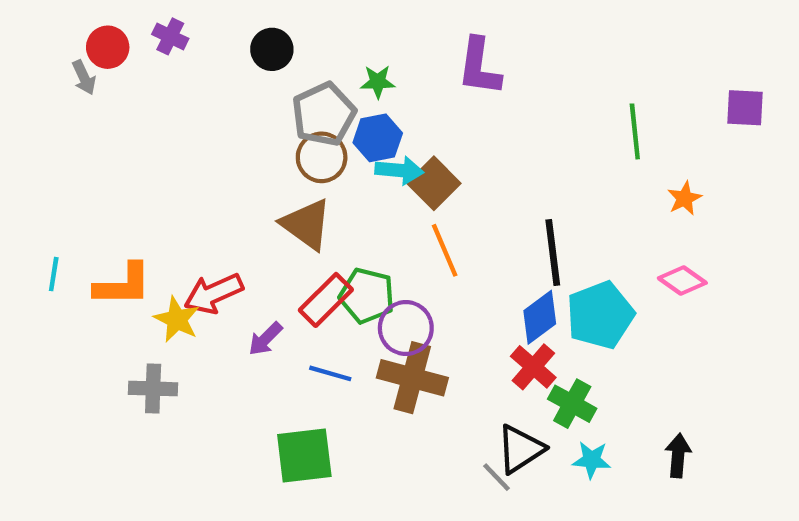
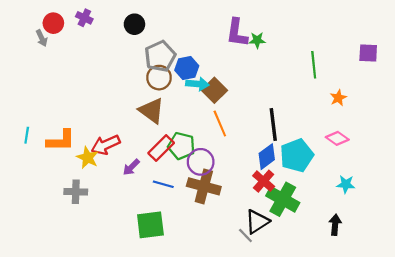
green star: (378, 82) -> (257, 40), moved
green cross: (572, 404) -> (283, 199), size x1.4
cyan star: (592, 460) -> (346, 184), moved

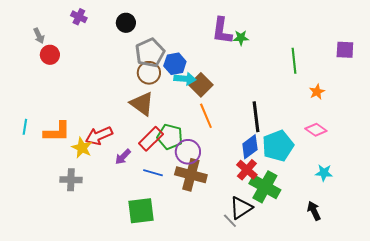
red circle: (53, 23) -> (50, 55), moved
black arrow: (335, 225) -> (314, 211), turned -30

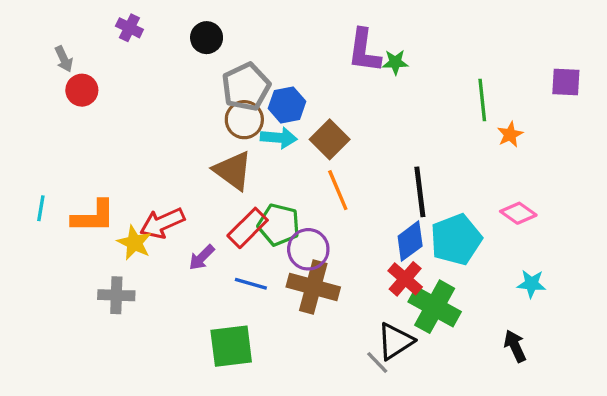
cyan arrow: (185, 79) -> (279, 138), moved
orange star: (317, 92) -> (510, 134), moved

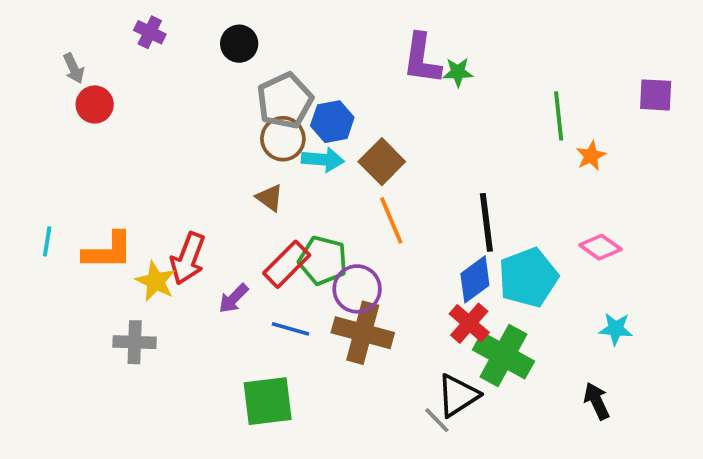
brown triangle: (233, 171) -> (270, 198), size x0.6
red arrow: (162, 223) -> (188, 259), turned -45

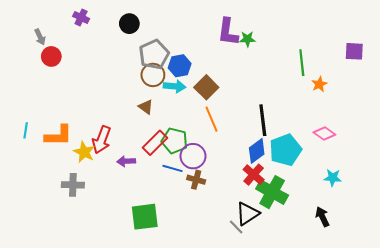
purple arrow: (233, 298) -> (126, 161), turned 42
blue line: (290, 329) -> (172, 168), moved
brown cross: (363, 333) -> (196, 180), size x0.6

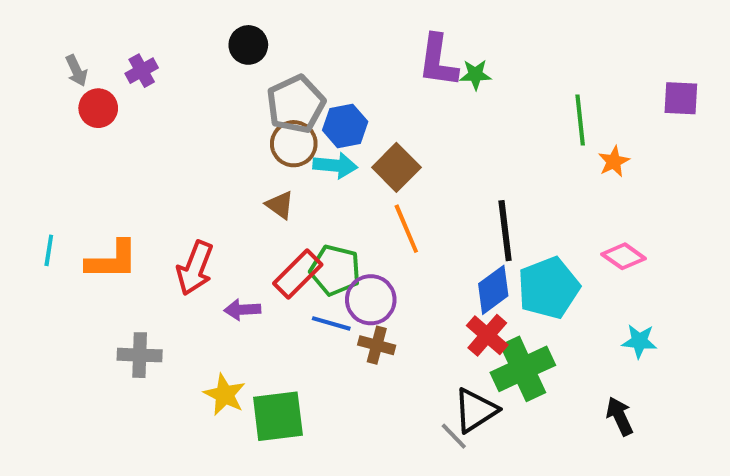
purple cross: (81, 17) -> (142, 71), moved, turned 35
yellow star: (84, 152) -> (225, 395), moved
green cross: (272, 192) -> (523, 369), turned 36

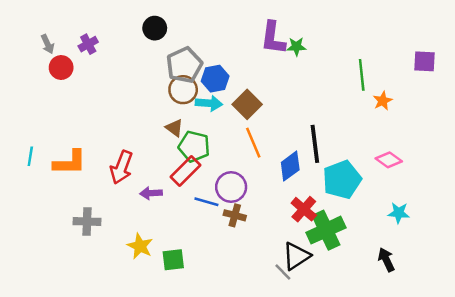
green pentagon: (335, 270) -> (194, 146), moved
blue diamond: (493, 290) -> (290, 166), moved
green square: (278, 416) -> (173, 260), size x0.7

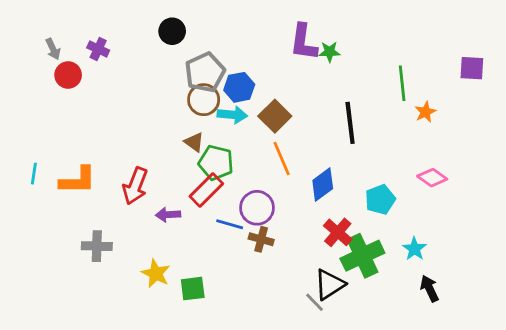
purple cross: (88, 44) -> (98, 49), turned -36
black line: (315, 144) -> (350, 123), moved
cyan pentagon: (342, 180) -> (380, 200), size x0.7
cyan star: (399, 213) -> (414, 249), moved, turned 30

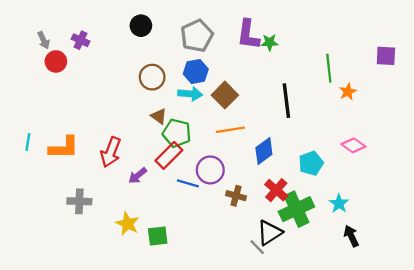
gray pentagon: (205, 72) -> (197, 36), moved
brown circle: (204, 100) -> (152, 77), moved
orange line: (282, 159) -> (230, 130), turned -76
purple arrow: (168, 215) -> (138, 176), turned -36
brown cross: (261, 239) -> (236, 196), moved

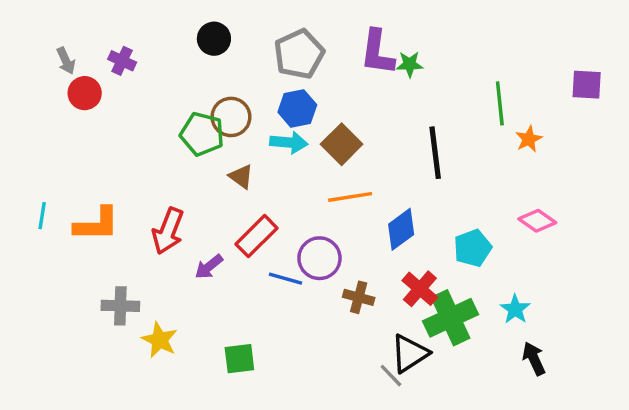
green pentagon: (177, 133) -> (202, 134), moved
yellow star: (127, 224) -> (160, 340), moved

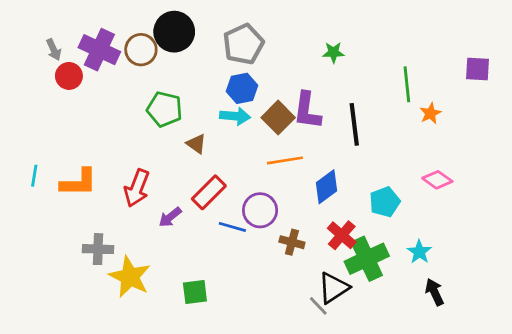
black circle: (214, 39) -> (174, 32), size x1.5
purple L-shape: (377, 52) -> (307, 111), moved
purple cross: (122, 61) -> (99, 50), size x1.8
brown circle: (231, 117) -> (141, 50), moved
yellow star: (160, 340) -> (130, 277), size x1.4

